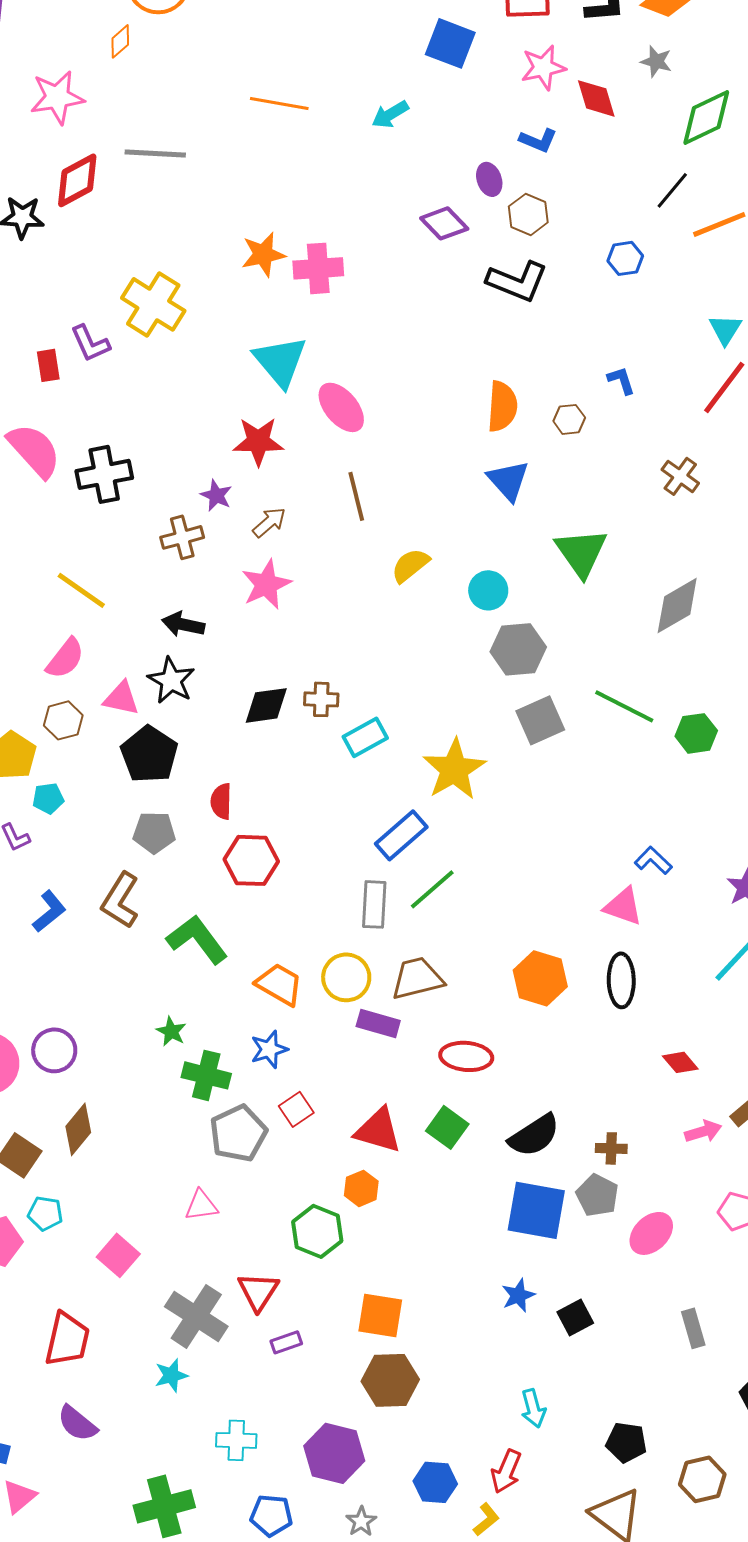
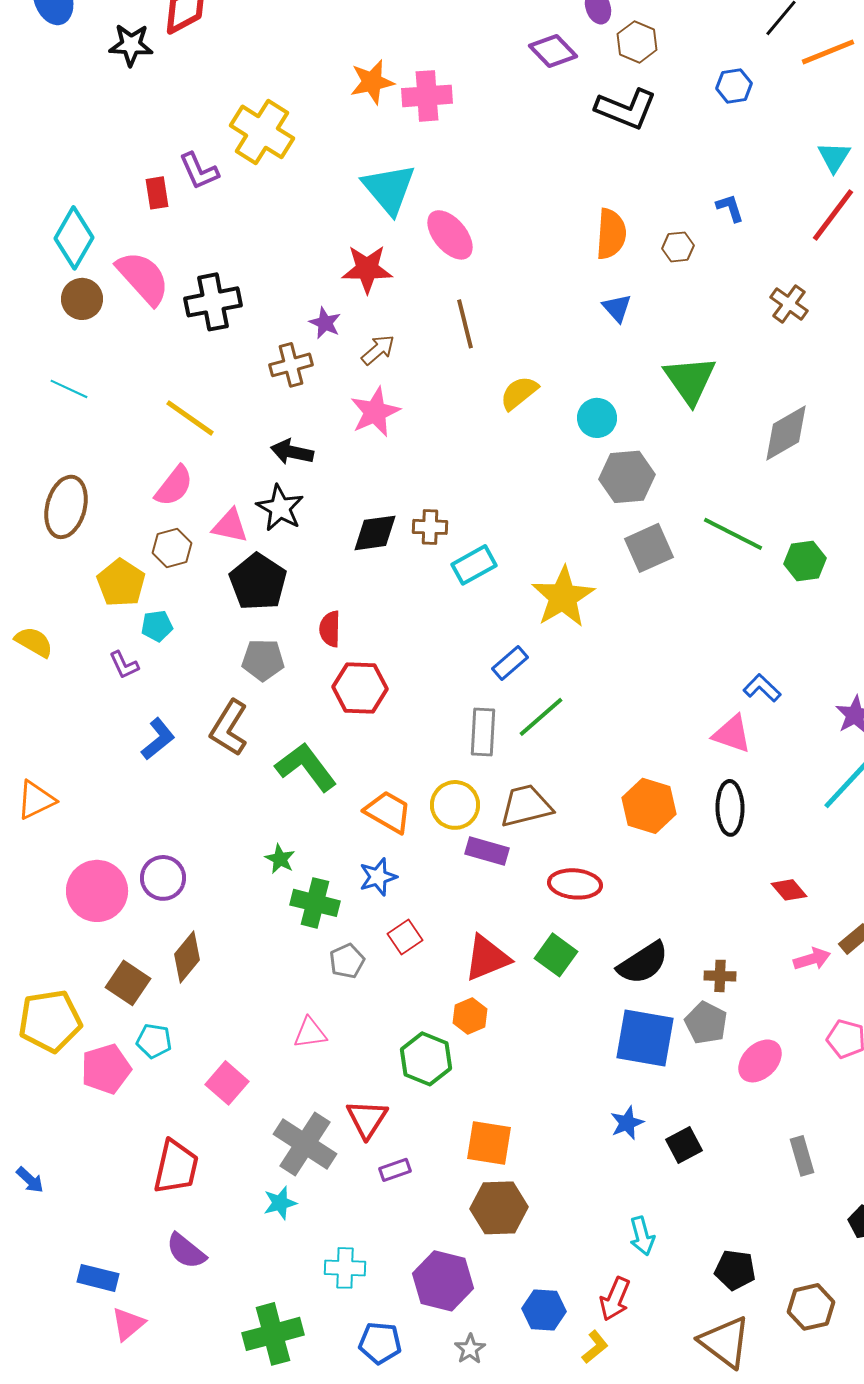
blue triangle: (508, 480) -> (617, 308), size x0.7
blue rectangle: (401, 835) -> (510, 663), size x0.7
red triangle: (378, 1130) -> (487, 958), turned -38
gray pentagon: (238, 1133) -> (347, 961), size x0.6

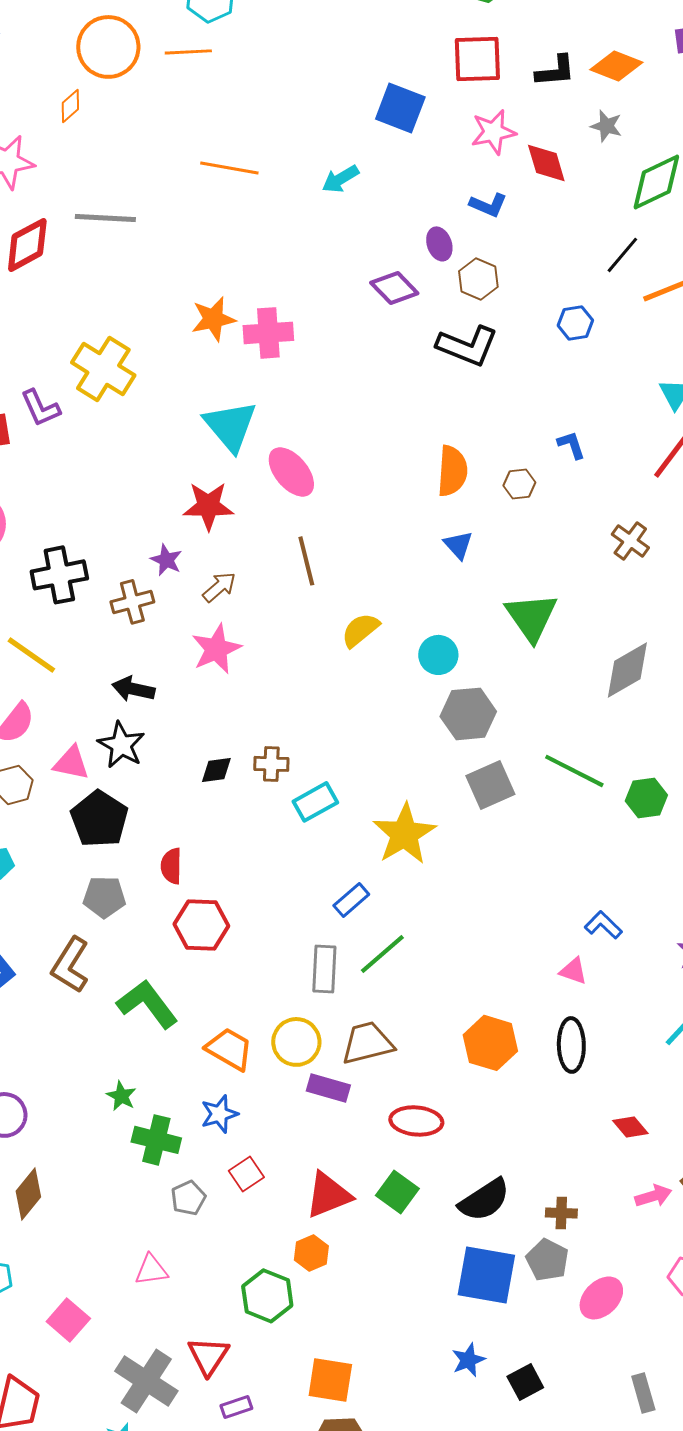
black cross: (213, 302) -> (59, 575), moved
black diamond: (375, 533) -> (216, 770), size x0.7
pink triangle: (732, 734) -> (573, 971), size x0.7

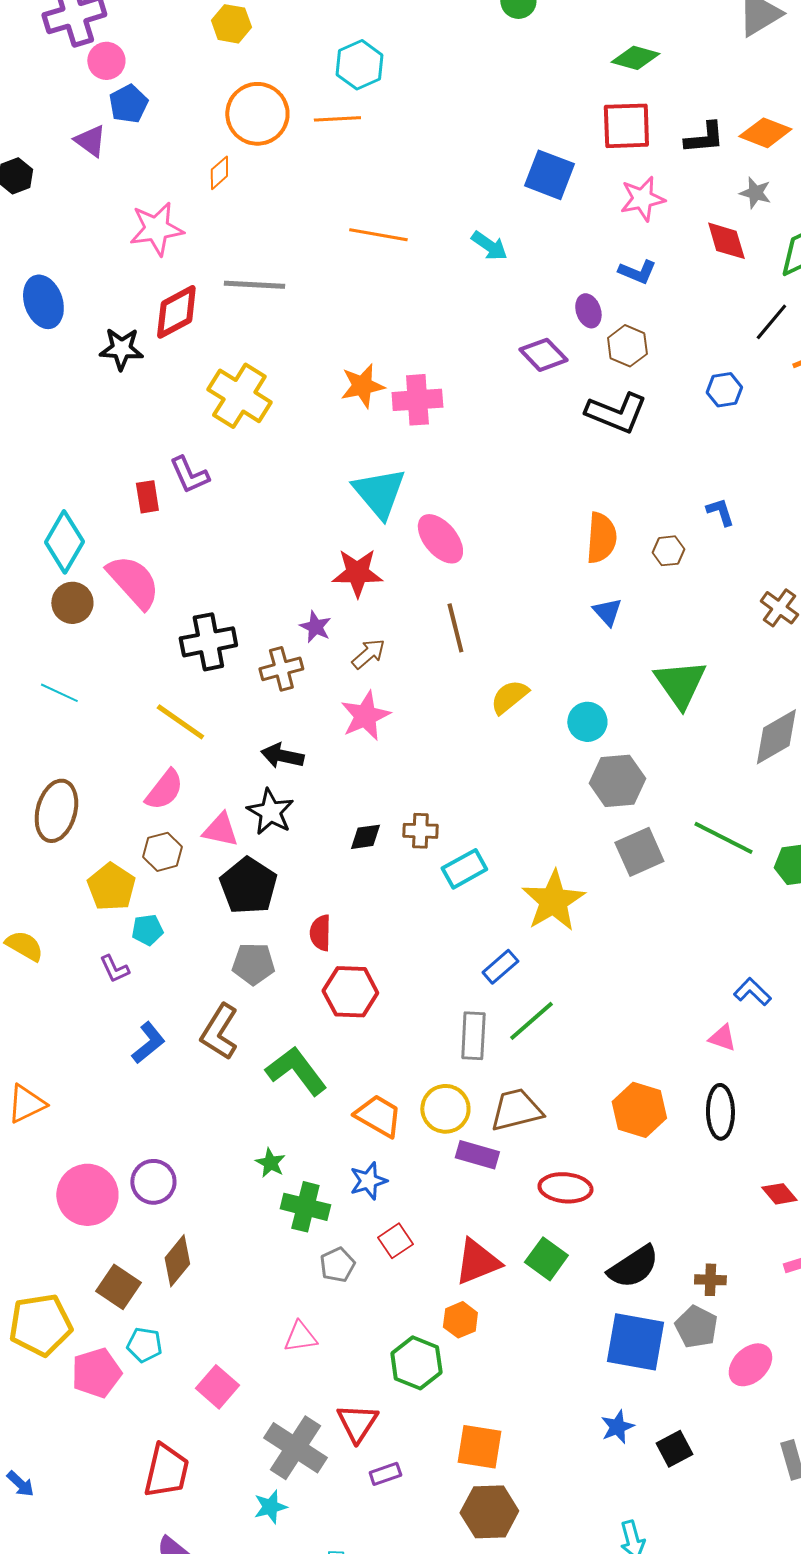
red diamond: (546, 163) -> (726, 241), moved
cyan arrow: (340, 179) -> (489, 246), turned -114
yellow cross: (103, 369) -> (239, 396), moved

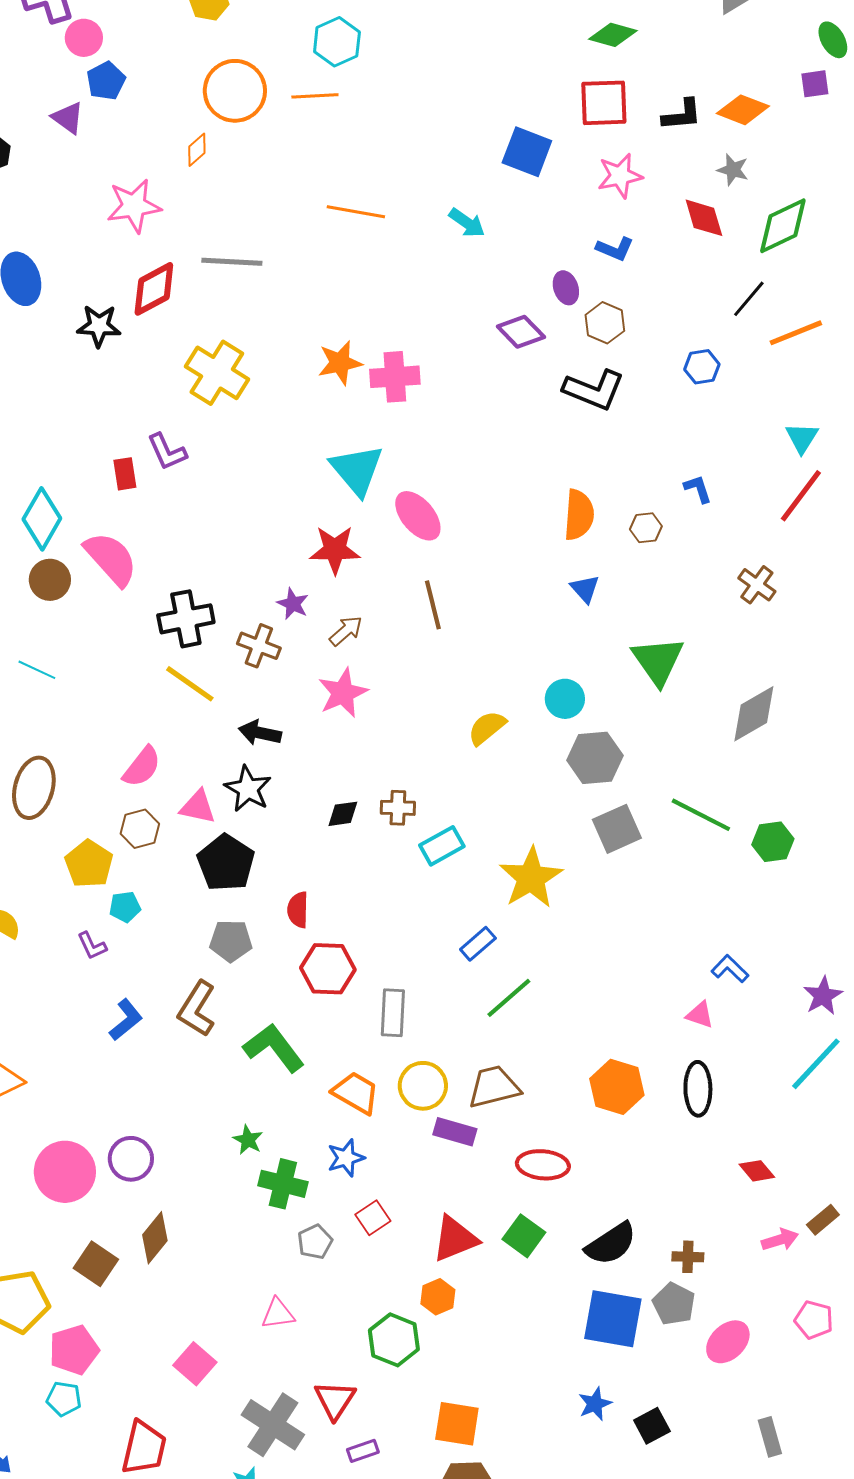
brown cross: (281, 669) -> (259, 646), turned 36
yellow semicircle: (509, 697) -> (487, 728), moved
yellow line: (180, 722) -> (190, 684), moved
gray rectangle: (473, 1036) -> (393, 1013), moved
cyan pentagon: (144, 1345) -> (64, 1399), moved

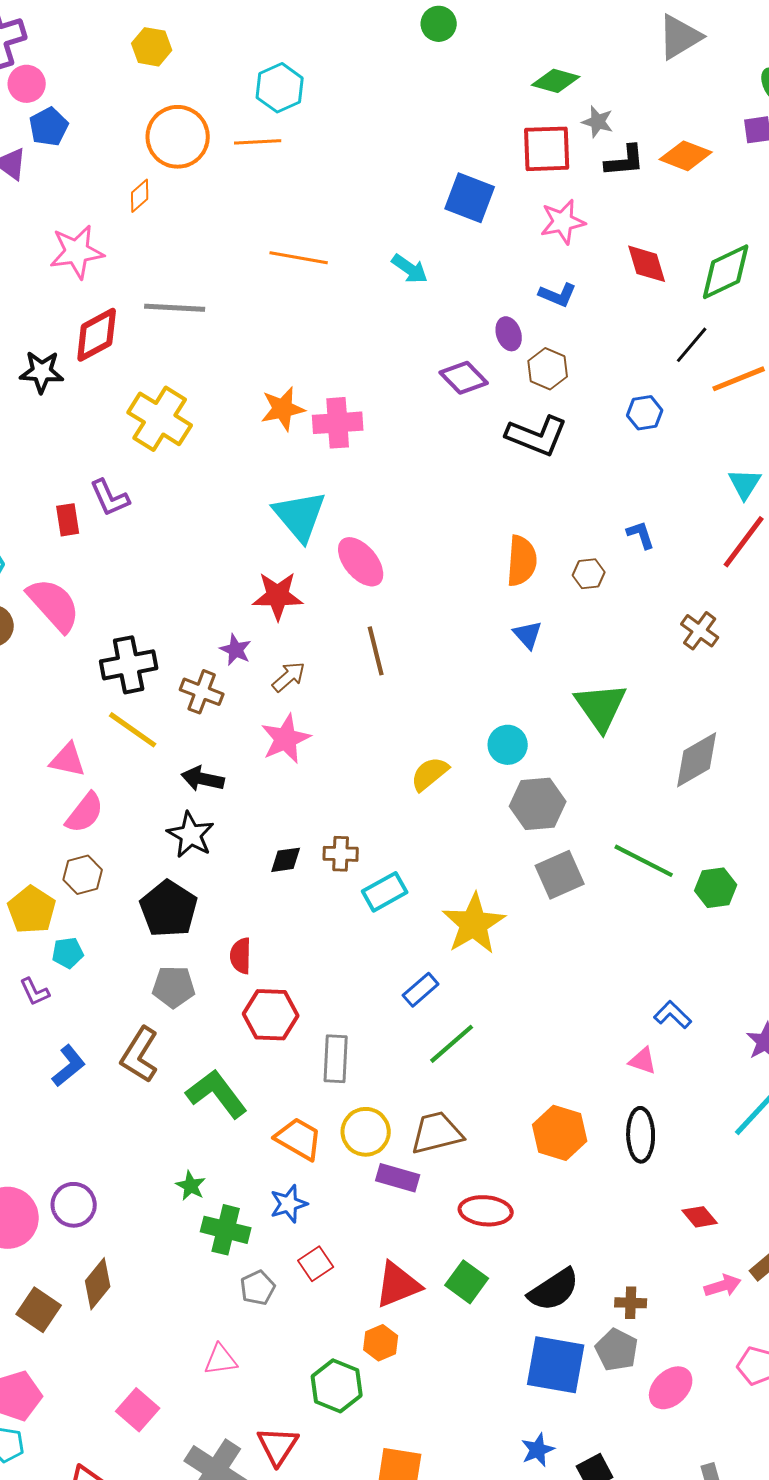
gray star: (733, 170) -> (598, 122), moved
pink triangle: (198, 807) -> (68, 760), moved

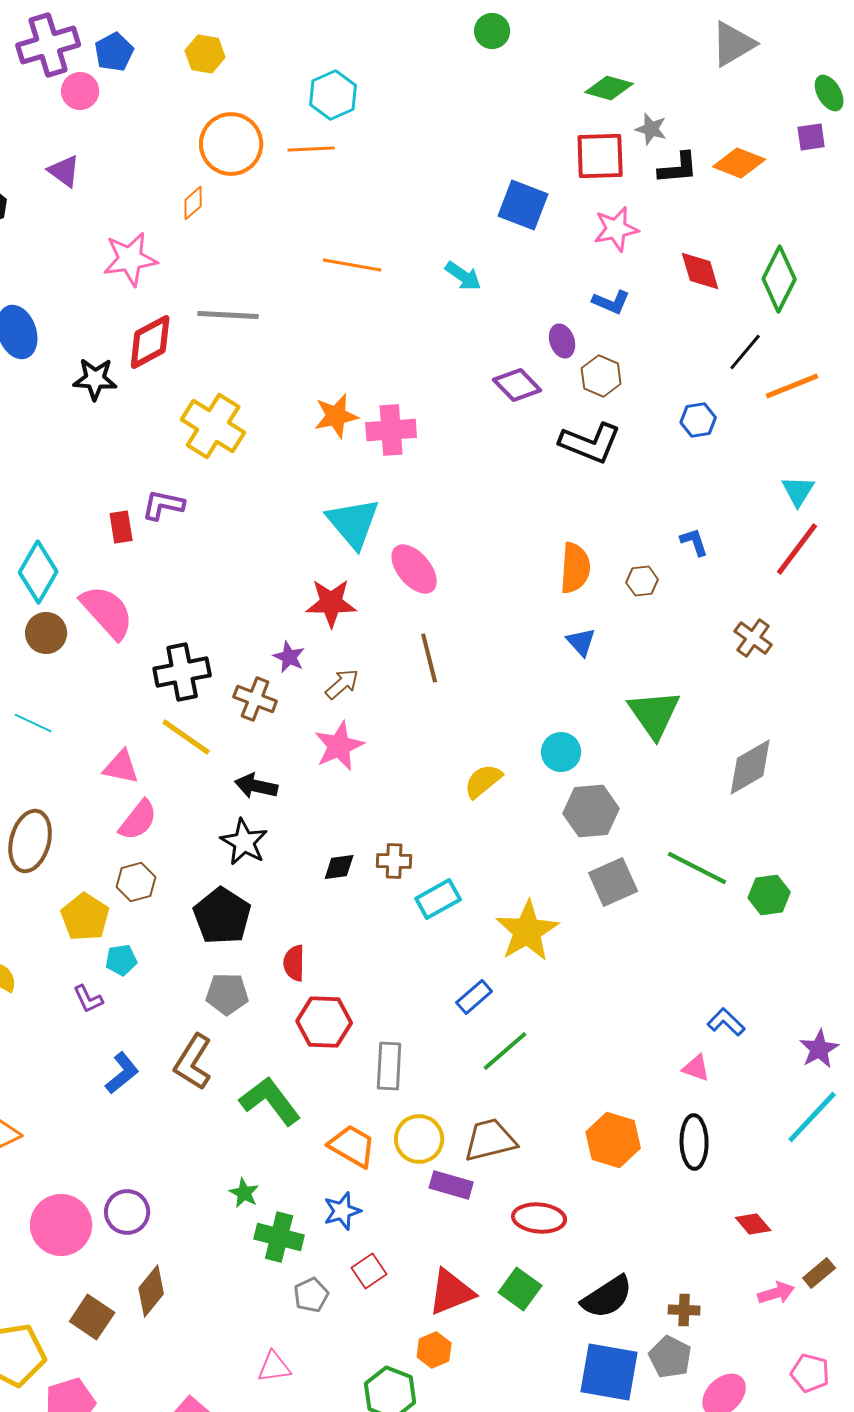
blue pentagon: (49, 127) -> (114, 52), moved
green diamond: (726, 272) -> (779, 279), turned -38
purple L-shape: (110, 498) -> (163, 505), turned 126

